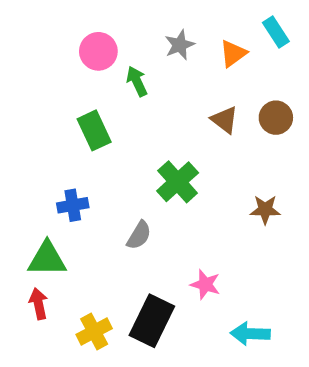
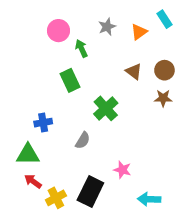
green rectangle: (94, 130) -> (70, 80), moved
brown star: (265, 210) -> (163, 98), moved
red arrow: (38, 304) -> (33, 181), moved, turned -42

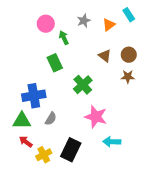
blue cross: (43, 123) -> (34, 96), size x1.6
gray semicircle: (83, 140) -> (51, 119), moved
pink star: (122, 170) -> (96, 117), moved, size x1.6
cyan arrow: (149, 199) -> (112, 142), moved

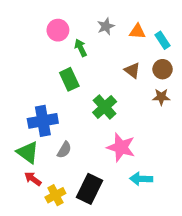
cyan rectangle: (129, 15) -> (163, 40), moved
orange triangle: (109, 25) -> (137, 31), turned 40
green triangle: (22, 121) -> (28, 152), turned 36

